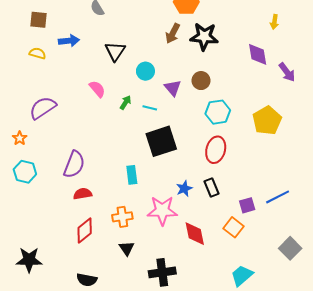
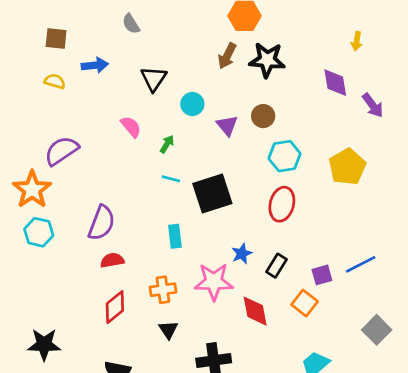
cyan line: (150, 108) -> (171, 179), moved
orange star: (20, 138) -> (32, 189), size x2.0
black rectangle: (211, 187) -> (277, 266), moved, turned 54

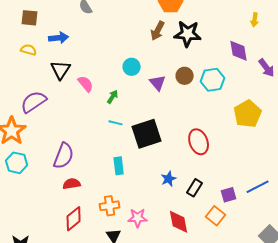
black triangle: (154, 79) -> (61, 70), moved
cyan hexagon: (285, 156) -> (213, 80), moved
red ellipse: (282, 204) -> (199, 142), turned -35
pink star: (214, 282) -> (138, 218), moved, size x0.7

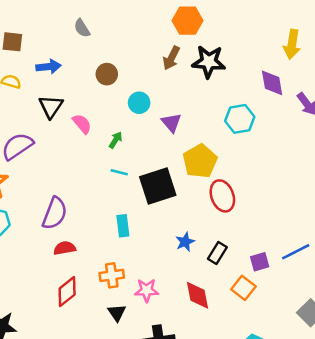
yellow arrow: (255, 20) -> (292, 44), size x1.6
brown circle: (185, 76) -> (107, 74), moved
yellow pentagon: (248, 114) -> (200, 161), moved

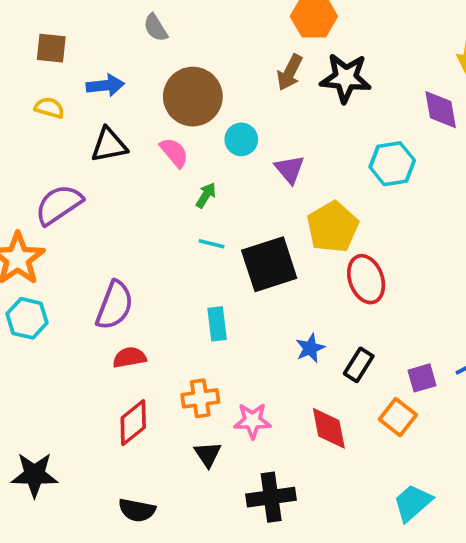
brown circle: (107, 74) -> (193, 97), size x1.8
black triangle: (51, 106) -> (109, 145), turned 45
pink semicircle: (82, 124) -> (174, 152), moved

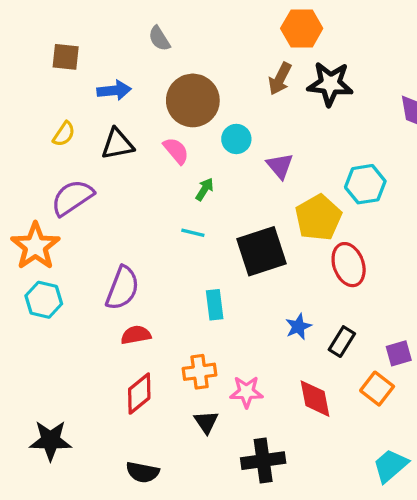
yellow semicircle: (49, 108) -> (64, 134), moved, turned 108
cyan hexagon: (392, 164) -> (365, 184), moved
cyan line: (211, 244) -> (193, 233), moved

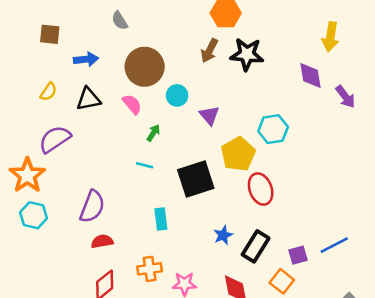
black rectangle: (342, 342) -> (256, 246), size x1.4

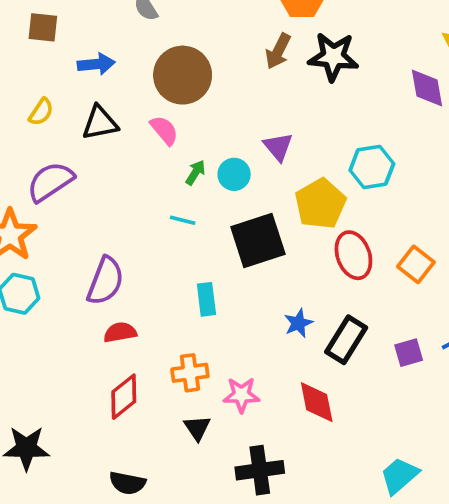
cyan circle: (177, 95) -> (234, 174), moved
orange square: (282, 281) -> (416, 264), moved

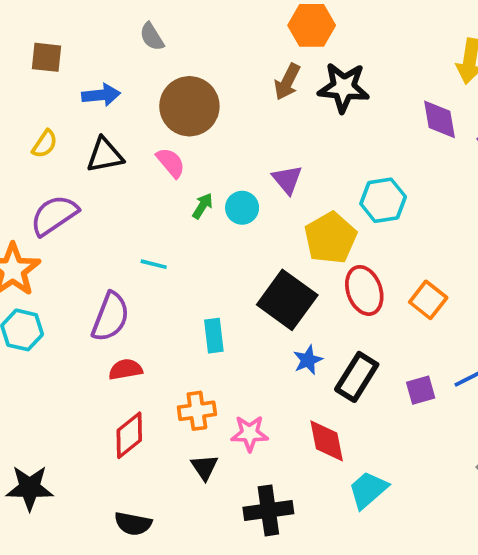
cyan line: (183, 220) -> (154, 264), moved
black square: (258, 240) -> (287, 300), moved, turned -36
cyan trapezoid: (399, 476) -> (368, 490), moved

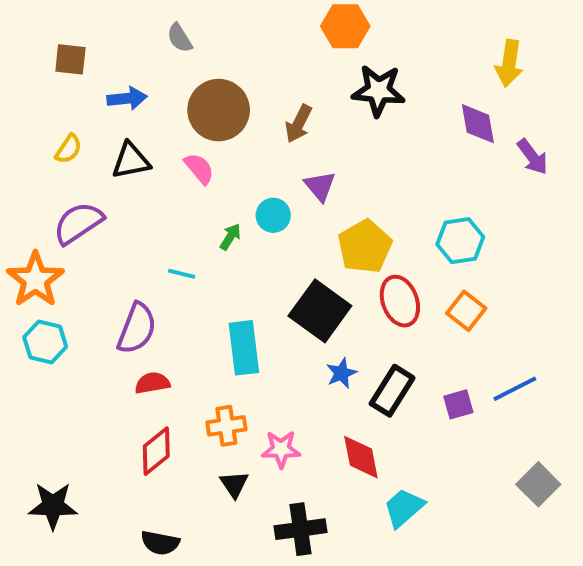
brown arrow: (287, 82) -> (299, 124), moved
cyan hexagon: (383, 200) -> (460, 241), moved
green arrow: (203, 206) -> (230, 237), moved
cyan rectangle: (214, 336) -> (244, 348), size x1.5

